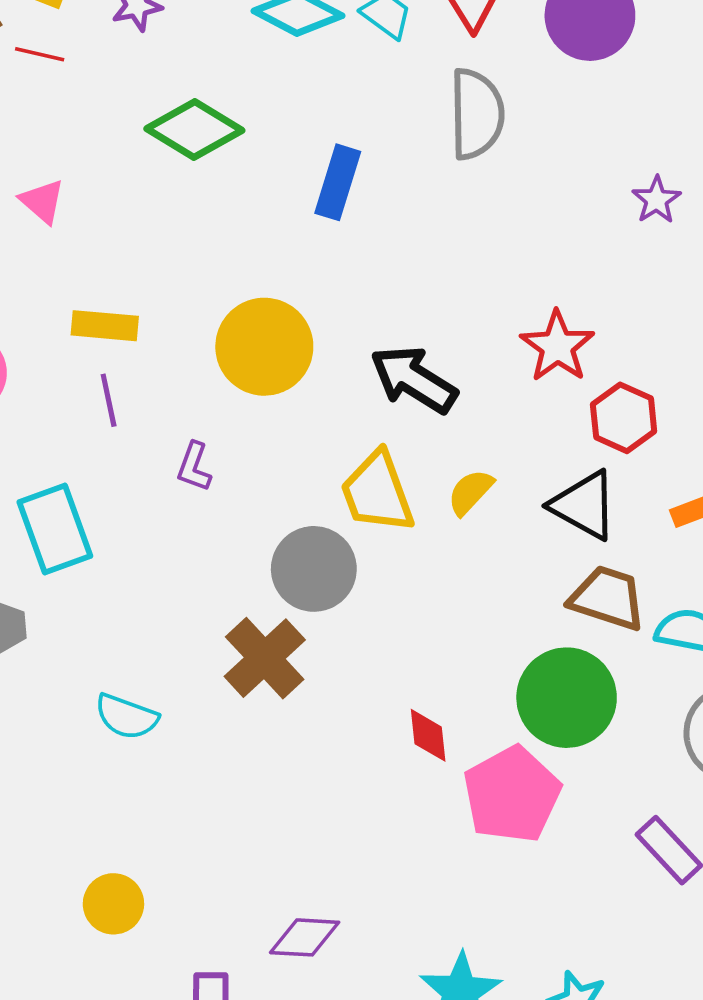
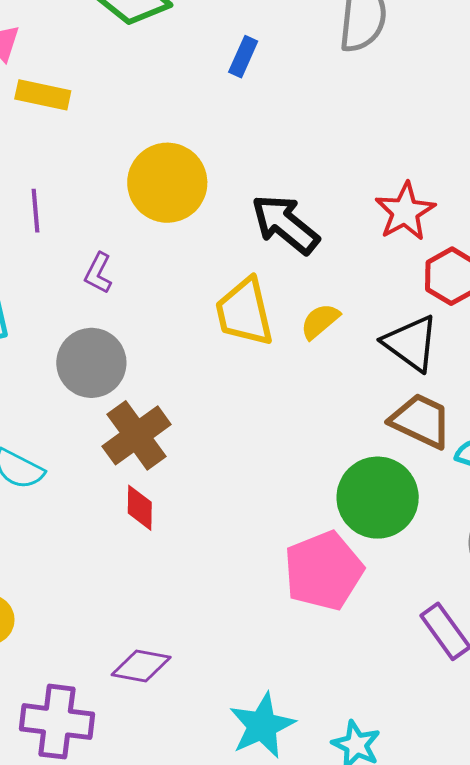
blue rectangle: (338, 182) -> (243, 57), size x0.7
yellow rectangle: (105, 326) -> (43, 95), moved
gray circle: (314, 569) -> (91, 363), moved
red diamond: (428, 735) -> (140, 508), moved

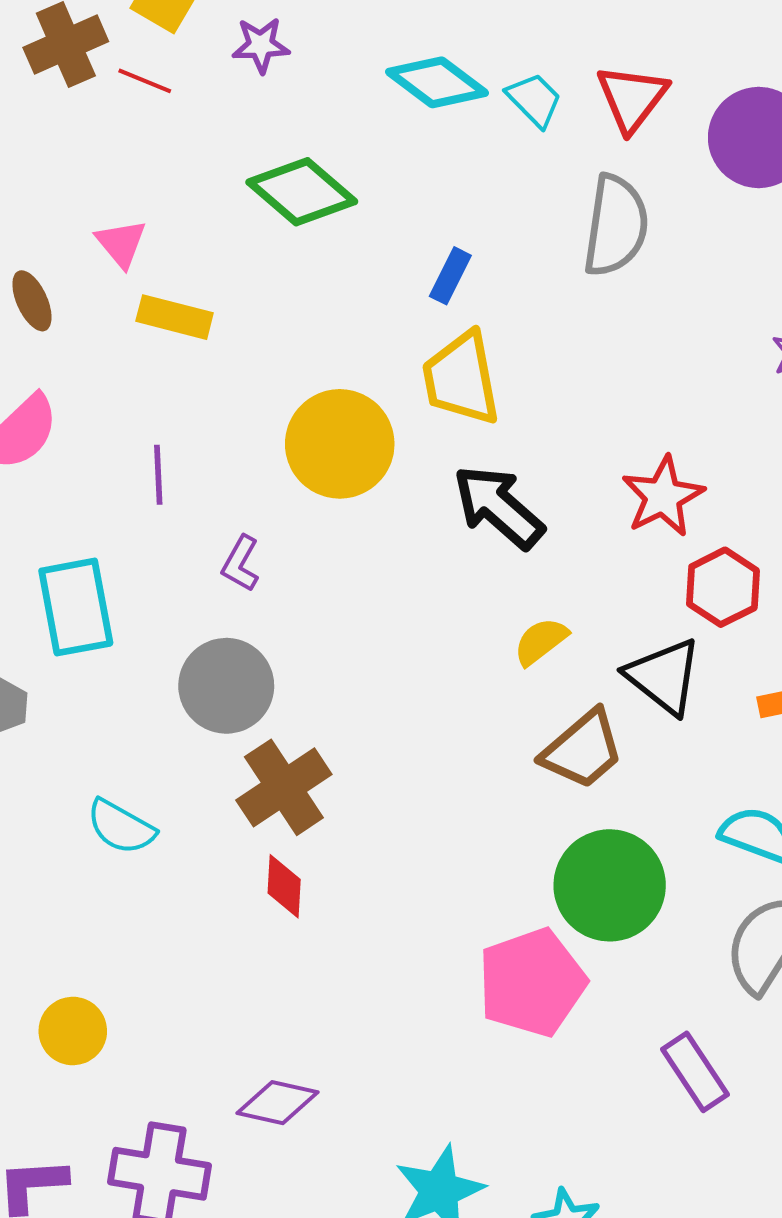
yellow trapezoid: (244, 312) -> (461, 378), moved
brown trapezoid: (421, 421) -> (583, 750), moved, turned 112

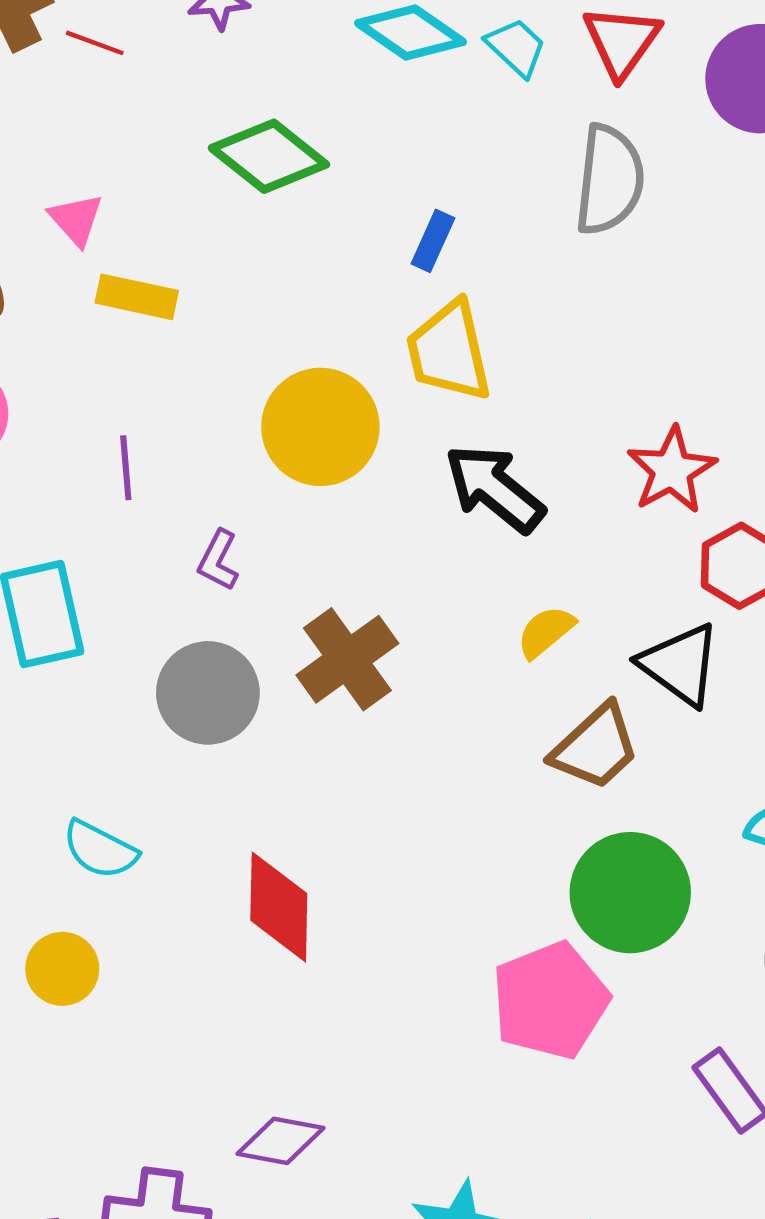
brown cross: (284, 787) -> (347, 659), moved
red diamond: (284, 886) -> (279, 907), size x1.6
yellow circle: (73, 1031) -> (62, 969), moved

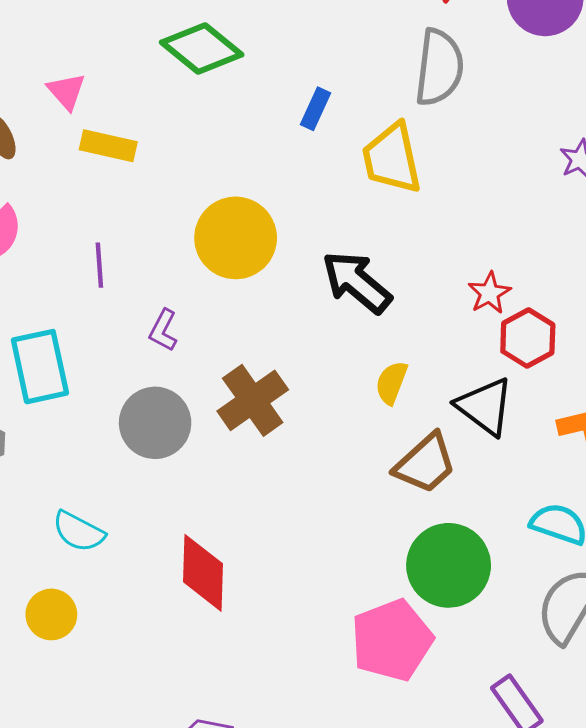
yellow trapezoid: (449, 351) -> (392, 158), moved
red star: (672, 470) -> (489, 293), moved, size x0.7
yellow semicircle: (546, 632) -> (391, 383), turned -30

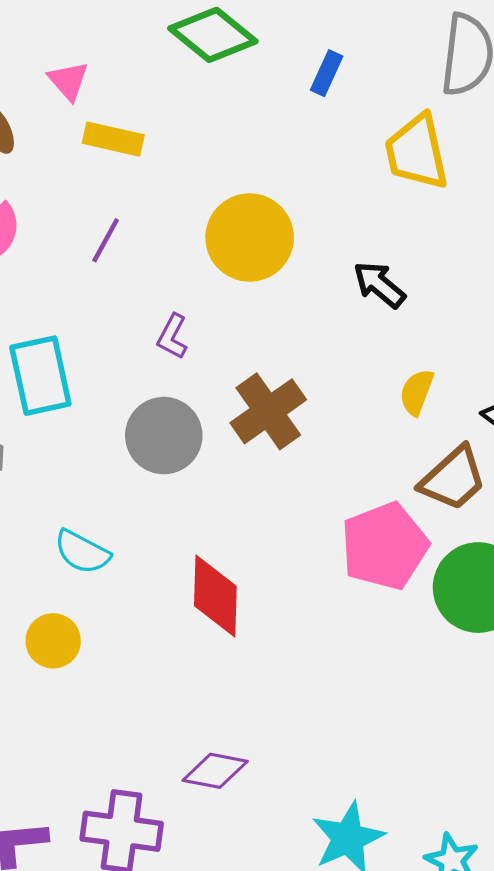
blue rectangle: (316, 109) -> (327, 73), moved
purple line: (99, 265) -> (106, 240), moved, turned 33
black arrow: (357, 282) -> (379, 285), size x0.7
pink pentagon: (392, 640) -> (385, 546), moved

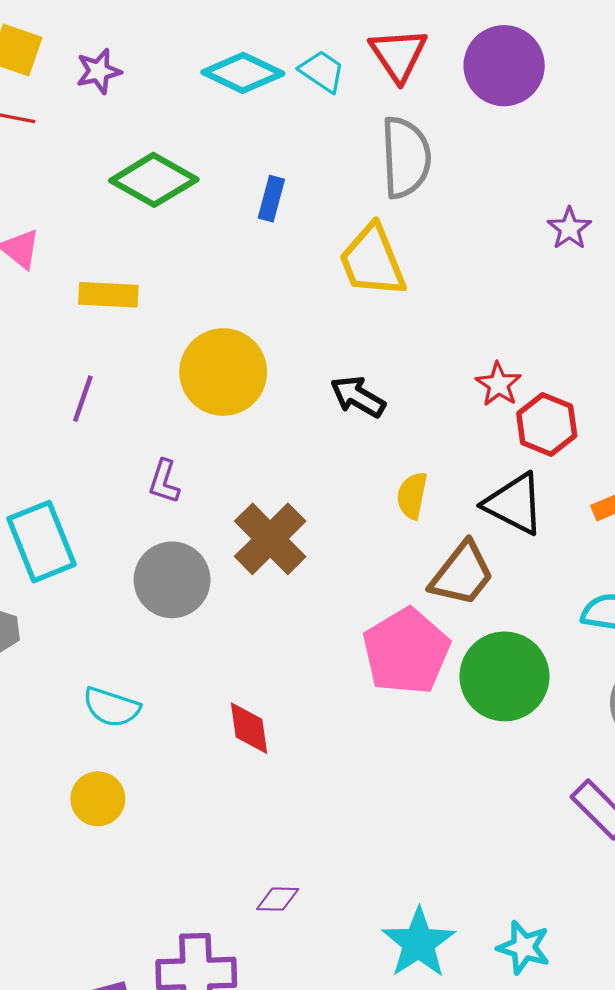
yellow rectangle: (113, 139) -> (108, 295), moved
red diamond: (215, 596) -> (249, 728), size x0.7
purple diamond: (215, 771) -> (278, 899), size x0.7

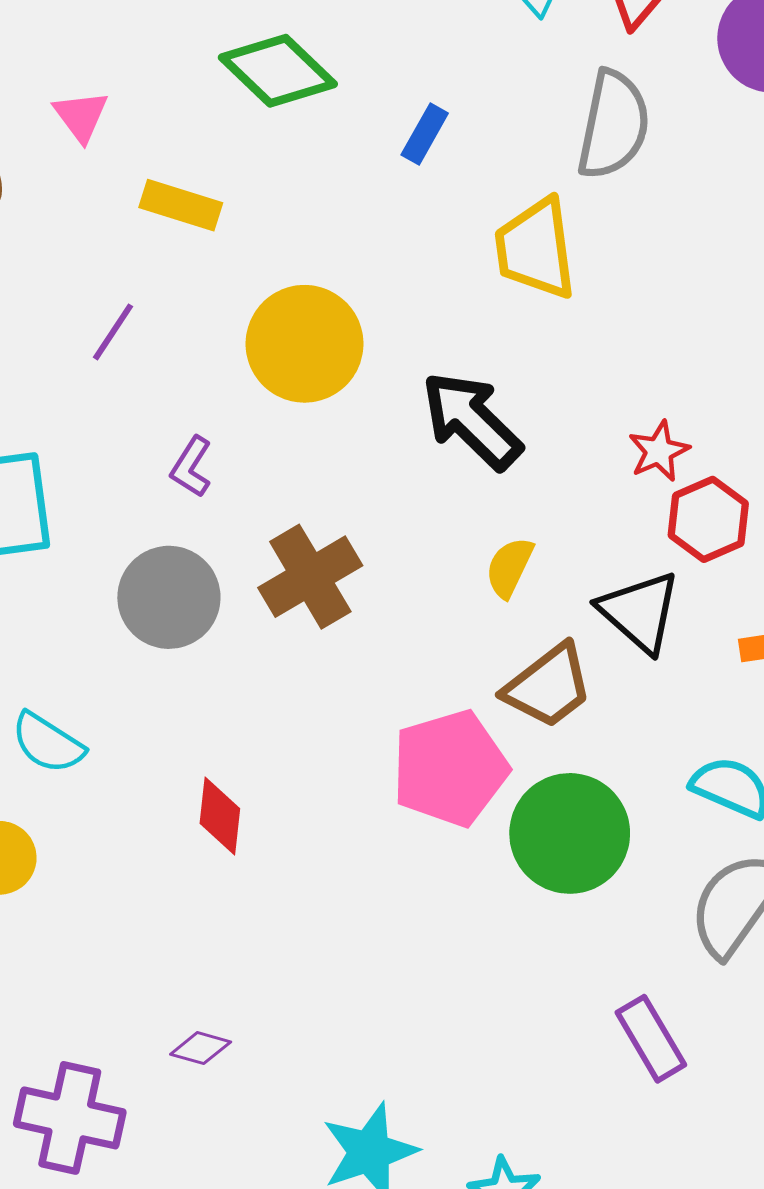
black arrow: (358, 397) -> (472, 421), size x1.5

